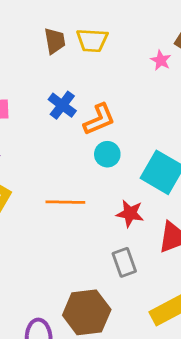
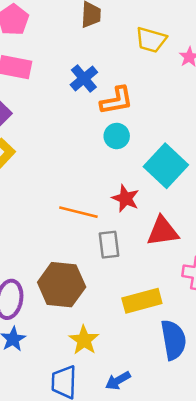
yellow trapezoid: (92, 40) -> (151, 40), moved
orange line: (65, 202) -> (78, 212), moved

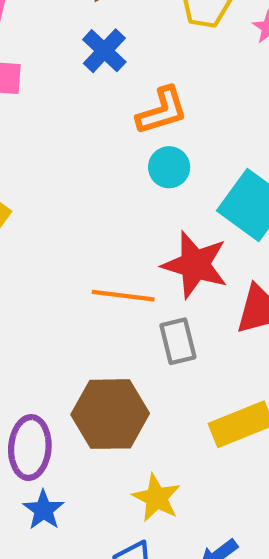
blue cross: (84, 79) -> (104, 51), moved
red star: (125, 198) -> (195, 265), size x1.5

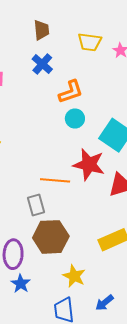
gray rectangle: (178, 341) -> (36, 205), moved

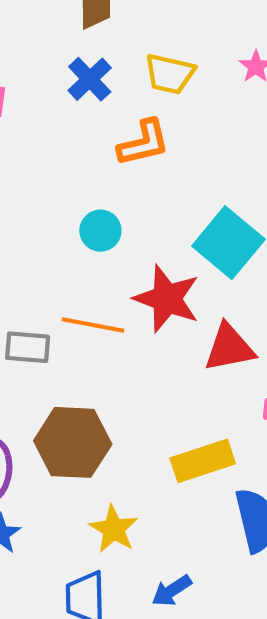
yellow trapezoid: (90, 42) -> (170, 74), moved
cyan circle: (75, 118) -> (100, 231), moved
gray rectangle: (36, 205) -> (28, 347), moved, turned -75

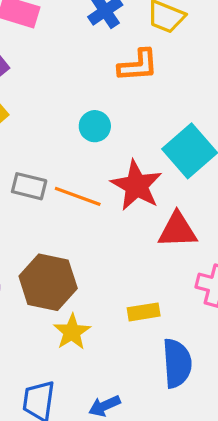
gray rectangle: (28, 347) -> (29, 186), moved
yellow rectangle: (203, 461) -> (144, 312), size x0.7
yellow star: (114, 529) -> (72, 332), moved

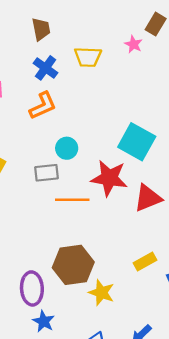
orange L-shape: (138, 65) -> (43, 106), moved
gray rectangle: (29, 186) -> (46, 173), moved

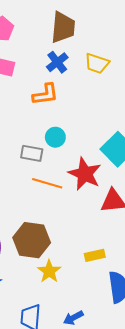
brown trapezoid: (41, 29) -> (63, 27), size x1.5

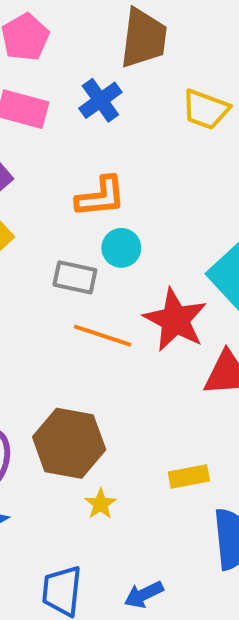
blue cross: (57, 62) -> (100, 100), moved
orange L-shape: (45, 94) -> (101, 197), moved
yellow star: (49, 271) -> (101, 504), size x0.7

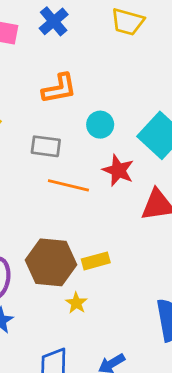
cyan circle: (121, 248) -> (100, 125), moved
red star: (175, 320) -> (118, 170), size x0.7
yellow rectangle: (189, 477) -> (96, 261), moved

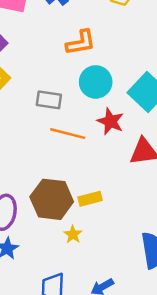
orange L-shape: (59, 89) -> (81, 43), moved
cyan circle: (100, 125) -> (96, 82), size x1.4

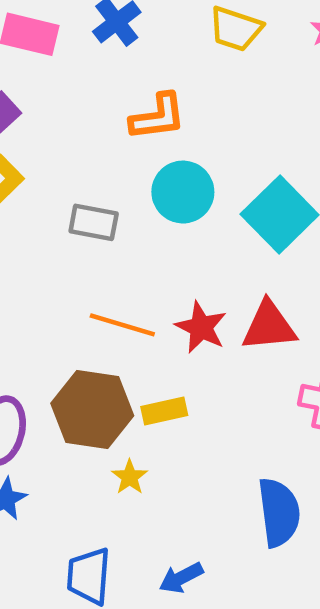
red star: (110, 121) -> (201, 327), moved
orange line: (68, 134) -> (122, 325), moved

